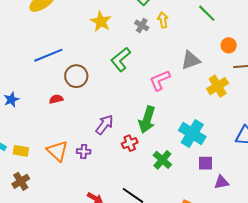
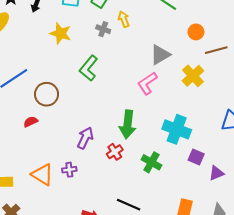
pink L-shape: (160, 80) -> (147, 83), moved
purple square: (205, 163) -> (196, 157), turned 35

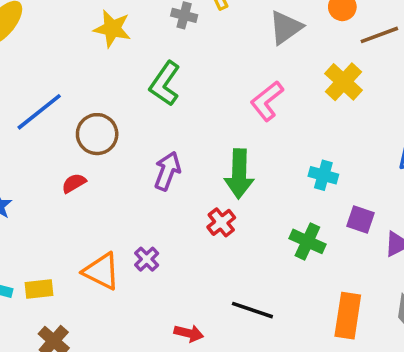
gray triangle: (160, 55) -> (286, 27), moved
cyan cross: (177, 129) -> (323, 175), size x0.6
purple arrow: (85, 138) -> (167, 171), moved
green cross: (151, 162) -> (307, 241), moved
purple cross: (69, 170) -> (147, 259), turned -32

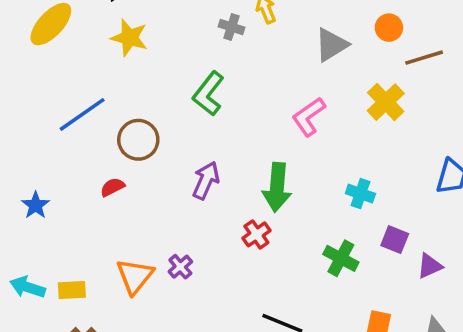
yellow star: (112, 29) -> (129, 38), moved
orange triangle: (101, 271) -> (135, 276), turned 39

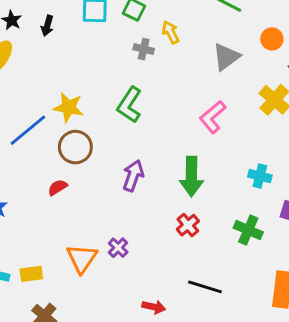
yellow star: (129, 38) -> (69, 107), moved
red cross: (256, 234) -> (188, 225), moved

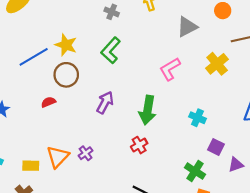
orange circle: (272, 39) -> (223, 11), moved
gray cross: (144, 49) -> (112, 12), moved
green cross: (248, 230) -> (195, 171), moved
yellow rectangle: (31, 274) -> (31, 166), moved

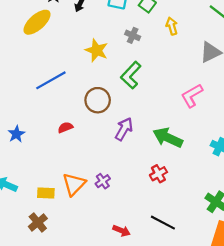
yellow star: (66, 45) -> (97, 50), moved
brown circle: (66, 75) -> (98, 100), moved
green arrow: (148, 110) -> (168, 138), turned 104

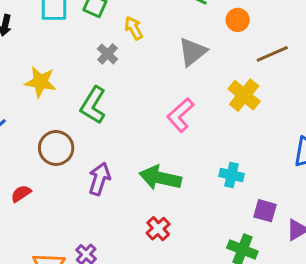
gray cross: (133, 35) -> (107, 54), moved, turned 32

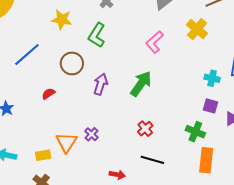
cyan cross: (232, 175) -> (212, 78), moved
green arrow: (160, 178) -> (141, 84), turned 112
red cross: (158, 229) -> (145, 129), moved

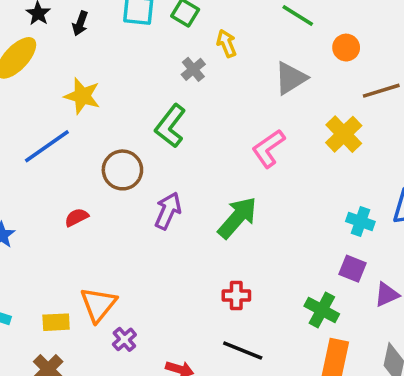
yellow star: (62, 20) -> (82, 96), moved
red cross: (145, 129) -> (236, 295), turned 35
purple cross: (91, 134) -> (124, 339), moved

